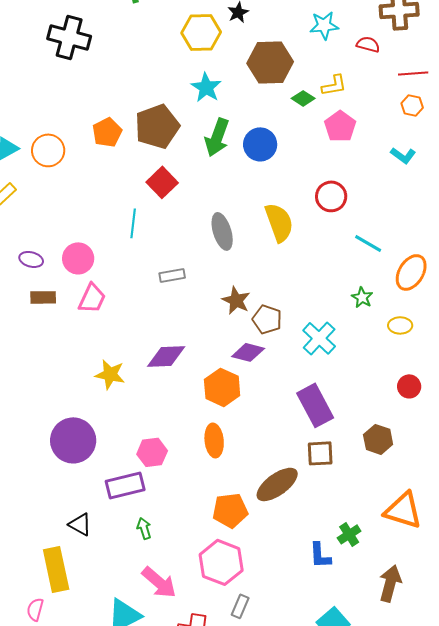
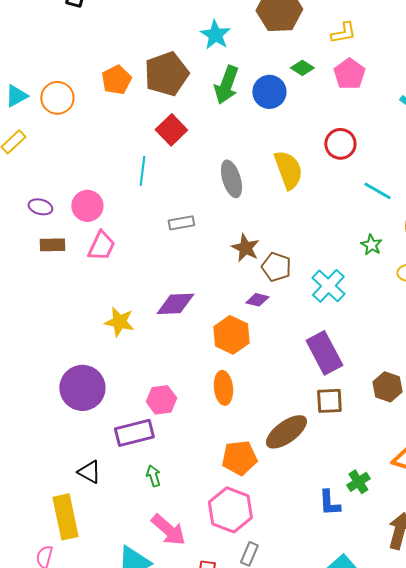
green diamond: (303, 98) -> (302, 68), moved
purple diamond: (248, 352) -> (257, 300), size x0.7

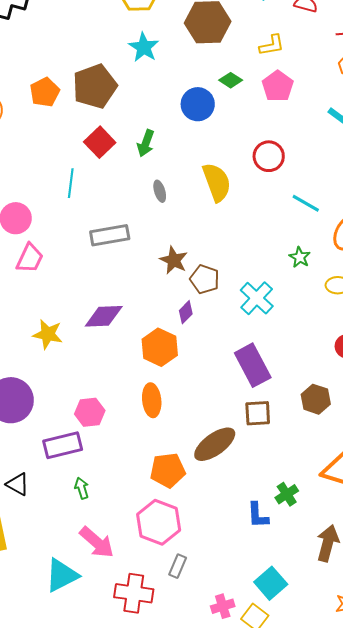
green arrow: (226, 85) -> (146, 143), moved, size x0.7
gray ellipse: (231, 179) -> (160, 191), size x0.6
gray rectangle: (181, 223) -> (110, 235), size x1.5
purple diamond: (257, 300) -> (186, 312), turned -60

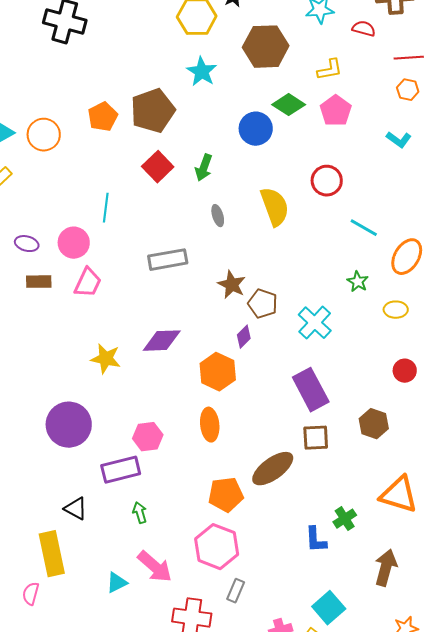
green diamond: (231, 80) -> (289, 105), size x1.4
cyan line: (71, 183) -> (106, 208), moved
cyan triangle: (62, 575) -> (117, 583), moved, size x0.6

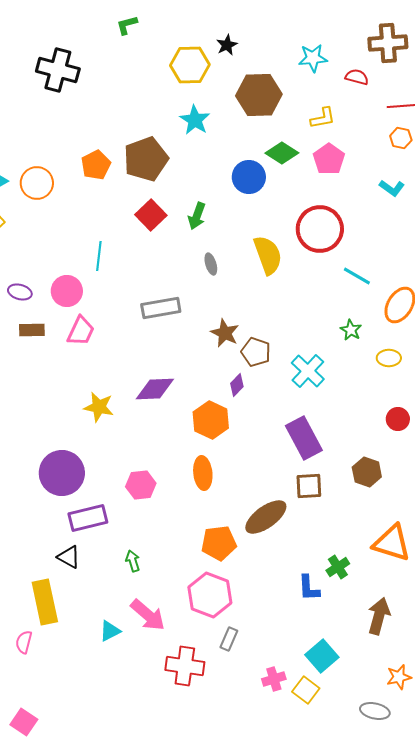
red circle: (327, 181) -> (320, 229), size x1.5
purple rectangle: (121, 470) -> (88, 518), moved

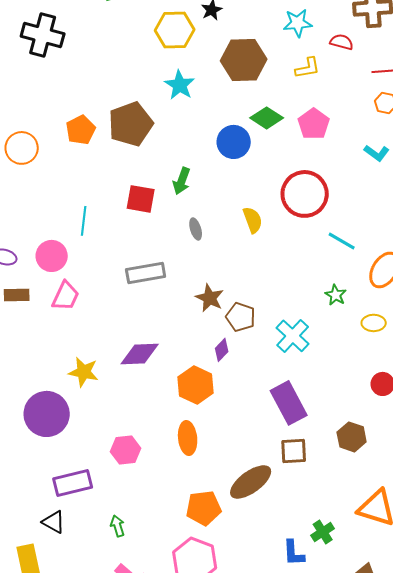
yellow L-shape: (323, 118) -> (308, 68), moved
red square: (151, 215) -> (141, 199), moved, turned -36
yellow semicircle: (268, 255) -> (253, 220), size x0.7
purple circle: (62, 473) -> (47, 414), moved

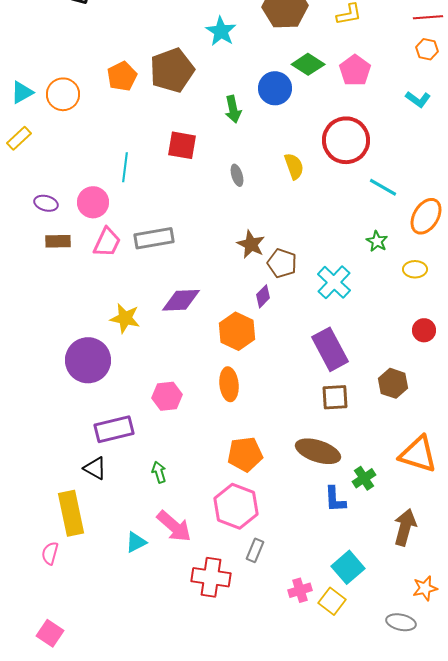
green arrow: (182, 181) -> (233, 109), moved, turned -32
gray rectangle: (146, 273) -> (154, 238), moved
brown ellipse: (251, 482) -> (318, 451), moved, turned 54

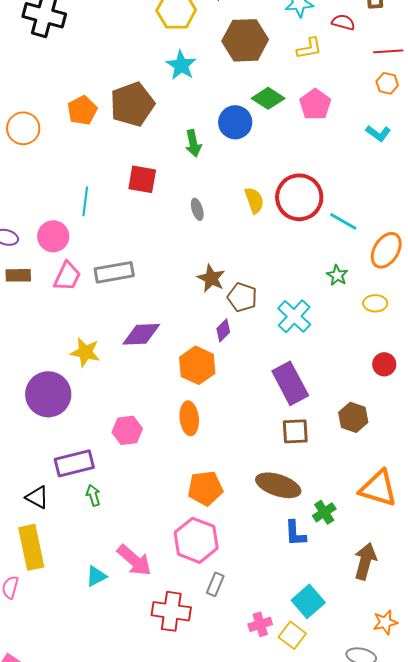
red circle: (346, 140) -> (299, 197), moved
black triangle: (95, 468) -> (37, 497), moved
green arrow: (159, 472) -> (93, 495), moved

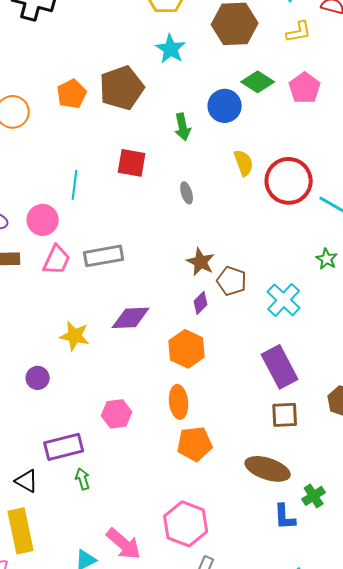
yellow semicircle: (254, 200) -> (244, 163), moved
purple diamond: (223, 330) -> (201, 303), moved
purple circle: (48, 394) -> (38, 378), size x0.5
orange pentagon: (205, 488) -> (195, 444), moved

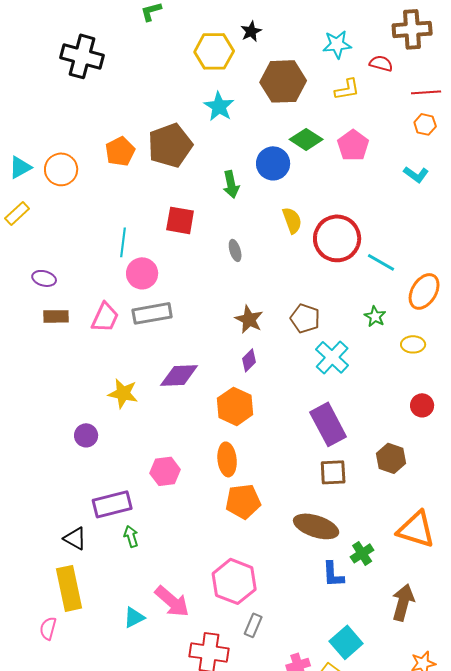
pink circle: (43, 220) -> (142, 273), moved
brown pentagon: (232, 281) -> (305, 318), moved

